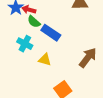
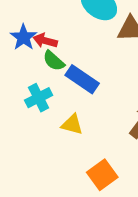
cyan cross: (25, 44) -> (39, 98), turned 35

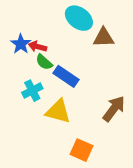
yellow triangle: (72, 125) -> (58, 111), size x1.5
orange square: (102, 175) -> (82, 150), turned -30

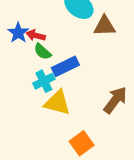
blue rectangle: (66, 76) -> (65, 66), turned -60
cyan cross: (32, 91) -> (44, 81), moved
orange square: (82, 150) -> (82, 143), turned 30

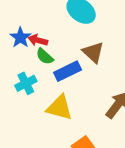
brown triangle: (104, 26) -> (93, 52), moved, turned 45
cyan cross: (44, 81) -> (26, 83), moved

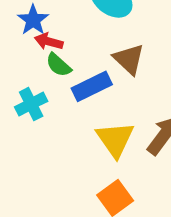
blue star: (20, 38) -> (33, 20), moved
yellow triangle: (59, 108) -> (115, 139), moved, turned 40

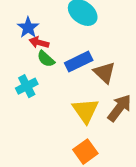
brown triangle: (129, 59) -> (104, 72), moved
blue rectangle: (92, 86) -> (79, 62), moved

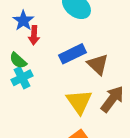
red arrow: (39, 42) -> (34, 35), turned -102
green semicircle: (46, 59) -> (18, 60), moved

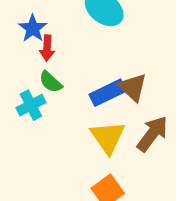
blue rectangle: (72, 54) -> (108, 93), moved
green semicircle: (18, 60) -> (51, 82), moved

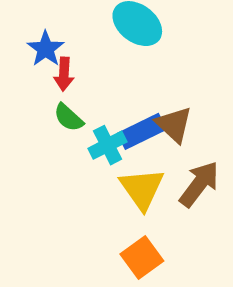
cyan cross: (31, 105) -> (107, 145), moved

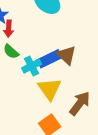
brown arrow: (199, 184) -> (80, 103), moved

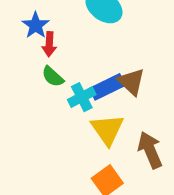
brown arrow: (80, 103) -> (150, 150), turned -60

